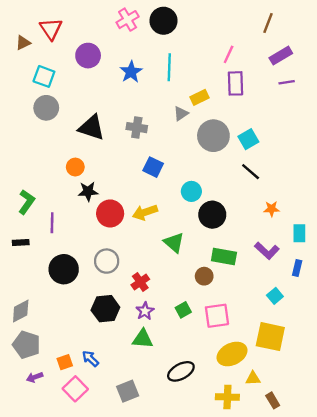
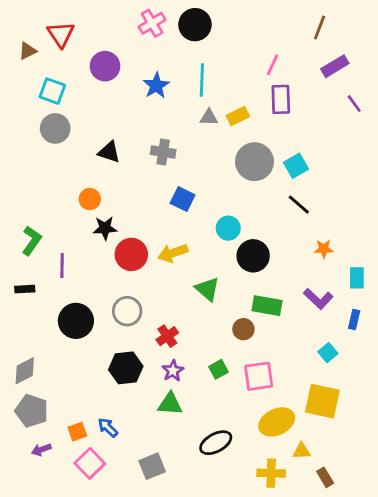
purple line: (287, 82) -> (354, 104), moved, turned 63
gray triangle: (181, 114) -> (209, 117), moved, turned 35
black triangle: (92, 128) -> (109, 152), size x0.7

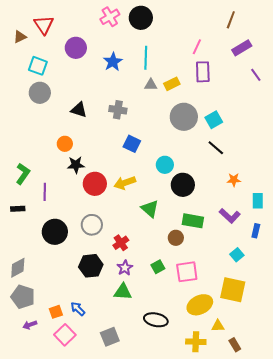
black ellipse: (216, 443) -> (156, 320), turned 40

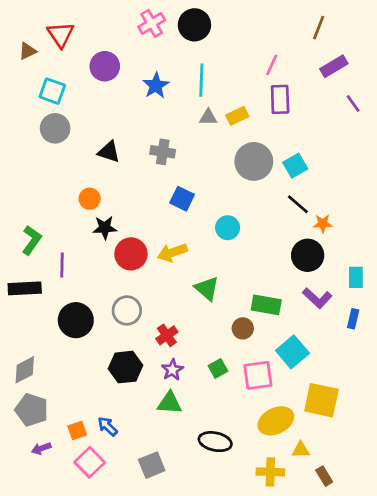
orange star: (234, 180) -> (323, 224), moved
black circle: (183, 185) -> (308, 255), moved
black rectangle: (18, 209) -> (25, 288), size x1.6
cyan square: (237, 255) -> (292, 352), moved, size x1.6

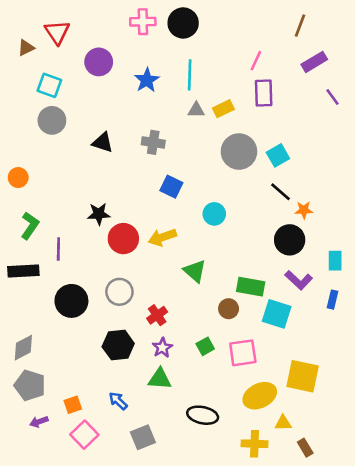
pink cross: (152, 23) -> (143, 22), turned 30
orange circle: (90, 199) -> (18, 178), moved
cyan square: (292, 352) -> (277, 314), moved, turned -32
blue arrow: (108, 426) -> (118, 401), moved

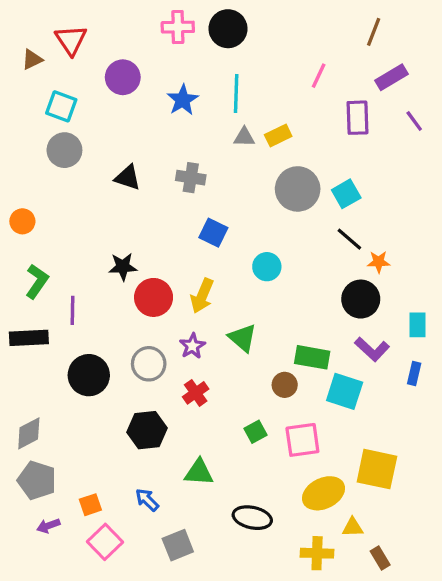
purple rectangle: (264, 93) -> (358, 118), moved
yellow arrow: (162, 237) -> (202, 296), turned -48
purple star: (162, 348) -> (192, 346), moved

